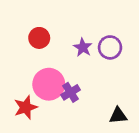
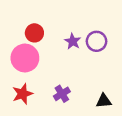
pink circle: (49, 84) -> (25, 58), moved
purple cross: (71, 92) -> (62, 94), moved

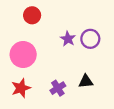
red circle: (34, 33) -> (32, 15), moved
black triangle: (104, 101) -> (86, 81), moved

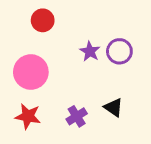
black triangle: (86, 81) -> (114, 107), turned 40
red star: (21, 88) -> (28, 116), turned 30

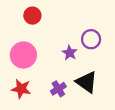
purple star: (90, 51) -> (70, 53), moved
black triangle: (114, 107) -> (87, 82), size x1.5

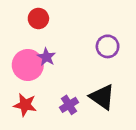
purple star: (70, 53) -> (46, 57), moved

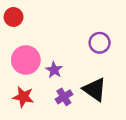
red circle: (38, 18) -> (14, 17), moved
purple star: (46, 57) -> (54, 70), moved

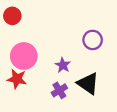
purple star: (54, 70) -> (63, 65), moved
red star: (23, 97) -> (17, 79), moved

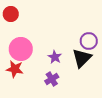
purple circle: (93, 40) -> (89, 41), moved
black triangle: (88, 84) -> (82, 58), moved, turned 40

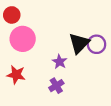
pink circle: (21, 49) -> (23, 39), moved
black triangle: (82, 58) -> (79, 43), moved

